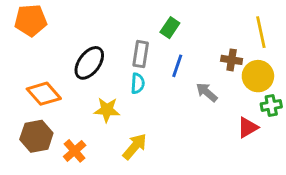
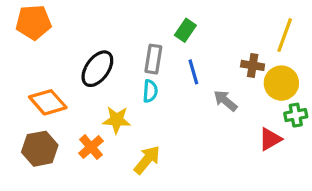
yellow line: (261, 32) -> (285, 35), turned 32
blue line: (177, 66) -> (193, 72), turned -35
orange cross: (75, 151) -> (91, 147), moved

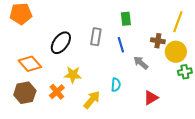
green rectangle: (185, 30) -> (126, 19), moved, turned -40
cyan semicircle: (150, 91) -> (116, 85), moved
red triangle: (270, 139) -> (151, 98), moved

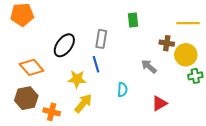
yellow line: (178, 22) -> (188, 23), turned 70
blue line: (121, 45) -> (96, 64), moved
orange cross: (57, 92) -> (52, 112), moved, turned -35
yellow arrow: (92, 100) -> (83, 103), moved

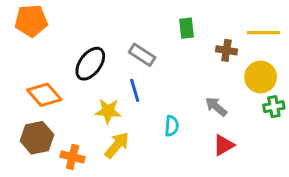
gray rectangle: (101, 39) -> (142, 55), turned -66
brown cross: (167, 43) -> (226, 50), moved
gray arrow: (149, 66) -> (216, 107), moved

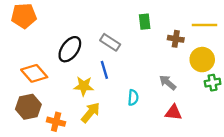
red triangle: (224, 145) -> (173, 112), turned 36

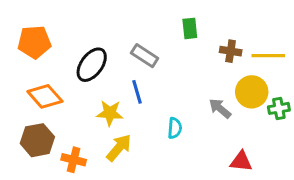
orange pentagon: (24, 16) -> (34, 42), moved
yellow line: (204, 25) -> (268, 56), moved
yellow circle: (202, 60) -> (252, 92), moved
red triangle: (173, 112) -> (241, 161), moved

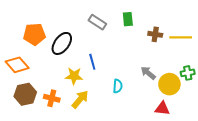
orange pentagon: (34, 42) -> (34, 34), moved
gray rectangle: (145, 56) -> (97, 22), moved
yellow circle: (252, 92) -> (169, 84), moved
orange diamond: (45, 96) -> (17, 65), moved
orange cross: (74, 160) -> (52, 98), moved

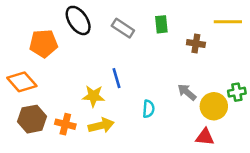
yellow line: (181, 37) -> (228, 22), moved
black ellipse: (62, 43) -> (78, 20), moved, turned -70
yellow arrow: (80, 99) -> (101, 125), turned 36

